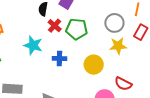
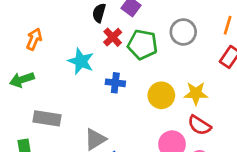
gray circle: (114, 23) -> (183, 32), moved
yellow star: (118, 46) -> (196, 93), moved

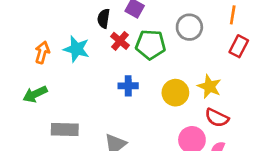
cyan star: (81, 61) -> (76, 49), moved
yellow star: (196, 93) -> (209, 87), turned 30

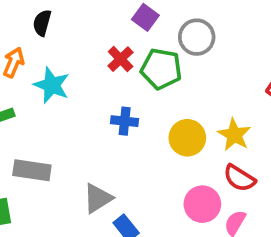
black semicircle: (104, 18) -> (42, 23), moved
gray circle: (189, 27) -> (197, 37), moved
cyan star: (76, 49) -> (52, 85), moved

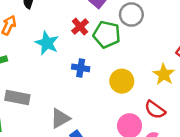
cyan star: (52, 85) -> (47, 43), moved
yellow star: (234, 135) -> (164, 74), moved

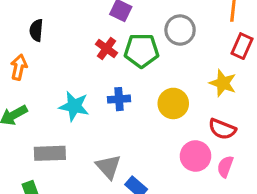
gray circle: (131, 15) -> (180, 30), moved
cyan star: (47, 43) -> (74, 106), moved
gray triangle: (60, 118) -> (108, 167), turned -30

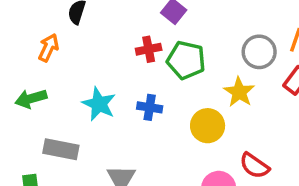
gray circle: (180, 30) -> (259, 52), moved
red cross: (107, 49) -> (149, 49), turned 30
yellow star: (223, 83) -> (239, 92), moved

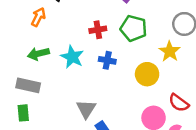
red cross: (149, 49) -> (98, 30), moved
green arrow: (31, 99) -> (38, 54), moved
gray rectangle: (61, 149) -> (28, 85), moved

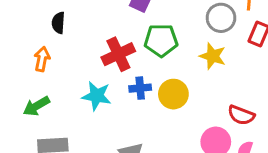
red cross: (98, 30) -> (118, 54), size x1.5
green arrow: (38, 54) -> (36, 106), moved
yellow circle: (147, 74) -> (173, 94), moved

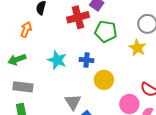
red cross: (118, 54) -> (78, 17), moved
yellow circle: (173, 94) -> (104, 80), moved

